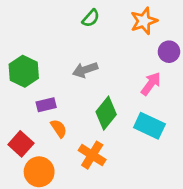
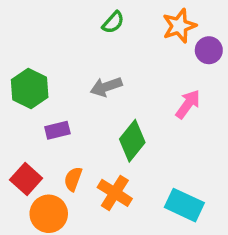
purple circle: (169, 52) -> (209, 50), moved
cyan rectangle: (149, 126) -> (184, 205), moved
orange semicircle: (59, 128) -> (73, 179), moved, turned -126

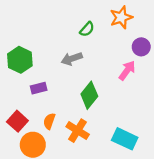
green semicircle: (113, 22) -> (87, 29), moved
purple circle: (209, 50) -> (141, 47), moved

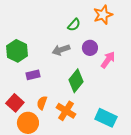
purple circle: (141, 47) -> (90, 48), moved

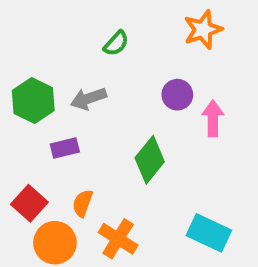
green semicircle: (74, 25) -> (116, 43), moved
gray arrow: (61, 50) -> (89, 99), moved
pink arrow: (108, 60) -> (213, 118), turned -36
orange cross: (66, 111) -> (118, 239), moved

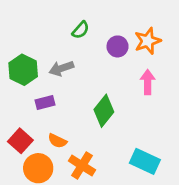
orange star: (203, 30) -> (148, 41), moved
purple circle: (177, 95) -> (118, 46), moved
orange semicircle: (83, 203) -> (57, 141), turned -84

